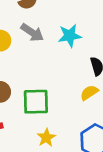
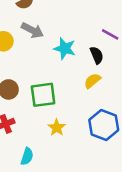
cyan star: (70, 36) -> (65, 48), moved, turned 30

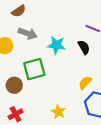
yellow semicircle: (92, 81) -> (85, 83), moved
green square: (43, 95) -> (34, 69), moved

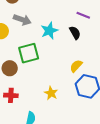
cyan star: (56, 45) -> (49, 31), turned -30
red cross: (16, 114) -> (11, 95), turned 32

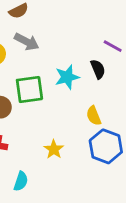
cyan star: (49, 31) -> (67, 77), moved
yellow semicircle: (76, 66) -> (94, 116), turned -72

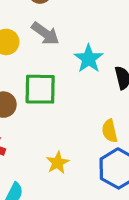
cyan star: (67, 77) -> (89, 59), moved, turned -30

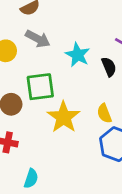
yellow star: (58, 163) -> (64, 117), moved, size x1.6

